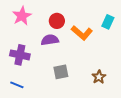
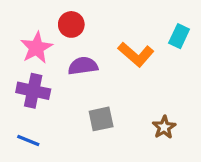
pink star: (22, 16) -> (36, 48), moved
red circle: (57, 21) -> (71, 24), moved

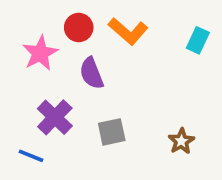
orange L-shape: (136, 54) -> (128, 31), moved
purple semicircle: (83, 66) -> (92, 73), turned -104
purple cross: (33, 91) -> (55, 117), moved, turned 32

